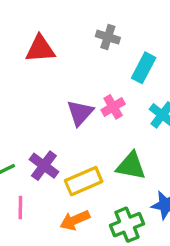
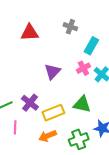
pink cross: (113, 107) -> (83, 68), moved

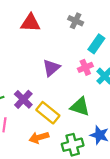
yellow rectangle: (53, 113) -> (48, 113), turned 55

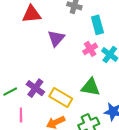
cyan rectangle: (96, 44) -> (97, 25), turned -42
purple triangle: (51, 68) -> (56, 38), moved

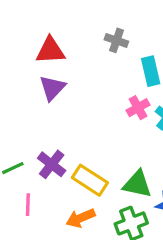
purple triangle: (56, 38) -> (52, 88), moved
green triangle: (91, 87) -> (137, 184), moved

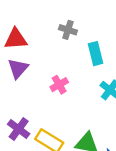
pink cross: (138, 108) -> (59, 85), moved

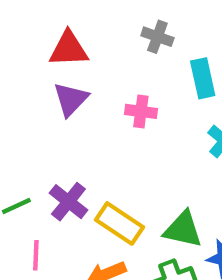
pink cross: (59, 85) -> (141, 111), moved, turned 36

